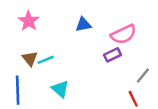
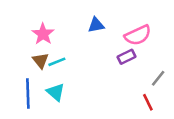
pink star: (29, 21) -> (43, 34), moved
cyan triangle: (60, 89) -> (56, 92), moved

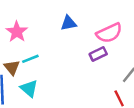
brown triangle: (40, 61) -> (12, 67), moved

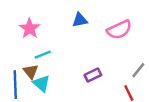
purple rectangle: (98, 54) -> (93, 75), moved
brown triangle: (12, 67) -> (31, 71), moved

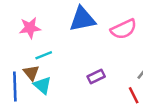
blue triangle: (80, 20) -> (82, 19), size x1.6
pink star: (30, 28) -> (30, 28), turned 30

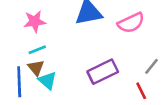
cyan line: (44, 55) -> (37, 50), moved
purple rectangle: (96, 77) -> (103, 72), size x1.6

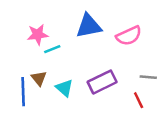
cyan line: (37, 50) -> (52, 49), moved
gray line: (151, 66) -> (148, 77), turned 56
cyan triangle: (47, 81) -> (64, 88), moved

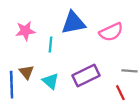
cyan line: (52, 49) -> (51, 45), moved, turned -63

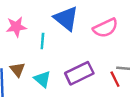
blue triangle: (73, 23) -> (66, 18), turned 50
red line: (120, 93) -> (115, 79), moved

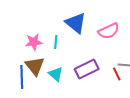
pink star: (16, 27) -> (34, 42), moved
brown triangle: (17, 70) -> (35, 66), size x1.5

